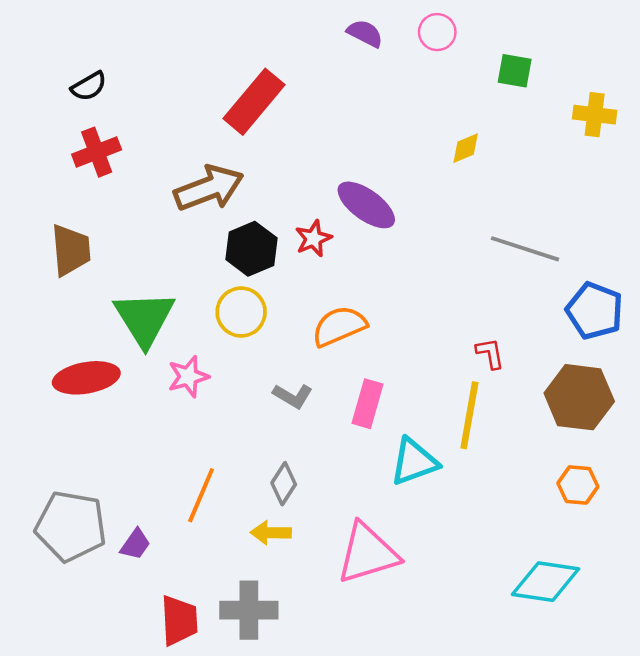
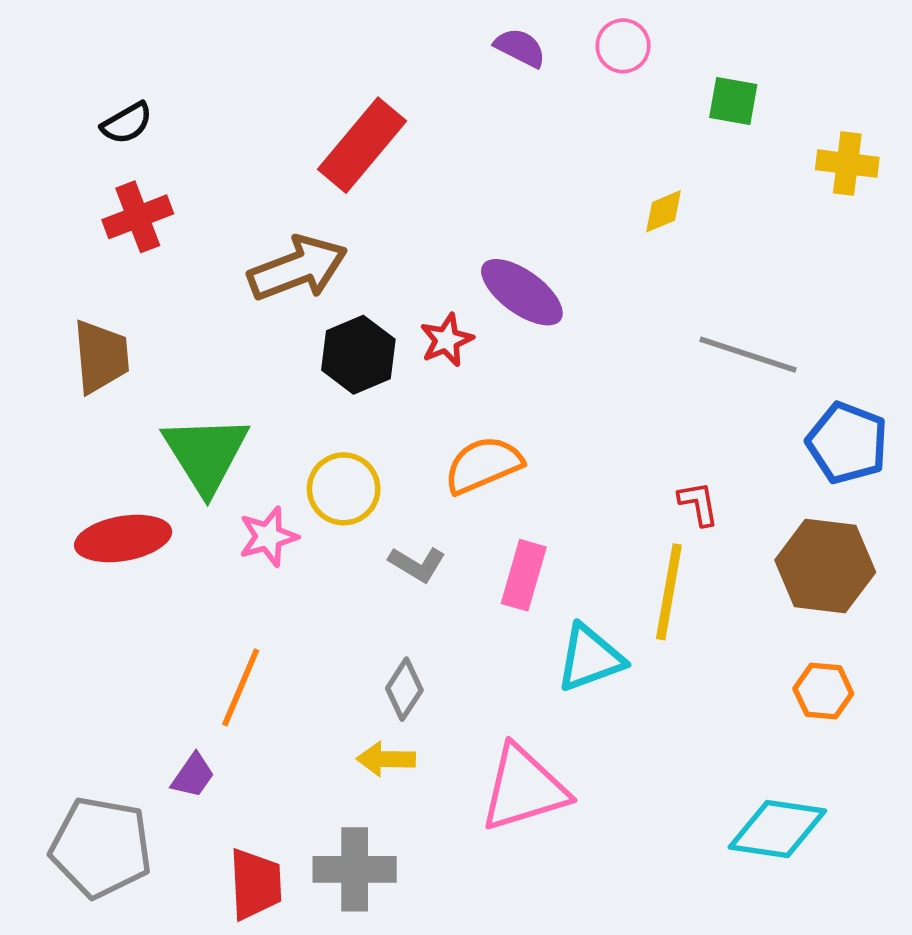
yellow circle: (241, 312) -> (344, 489), moved
orange line: (201, 495) -> (241, 687), moved
gray pentagon: (71, 526) -> (101, 847), moved

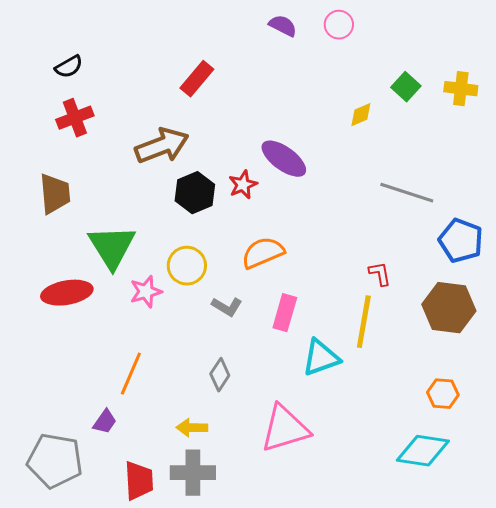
green square: (733, 101) -> (406, 87), moved, turned 32
red rectangle: (362, 145) -> (197, 79), size x0.7
orange hexagon: (823, 691) -> (443, 394), moved
yellow arrow: (386, 759) -> (192, 428), moved

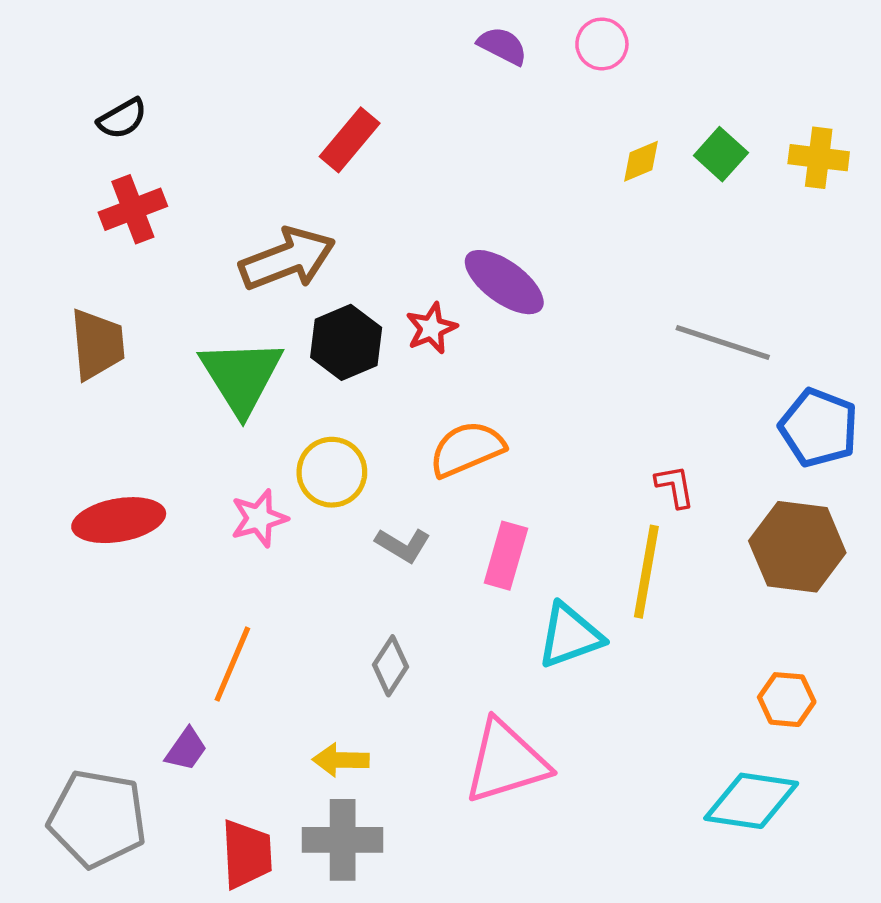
yellow diamond: (361, 115) -> (641, 161), moved
green triangle: (112, 247) -> (241, 376), moved

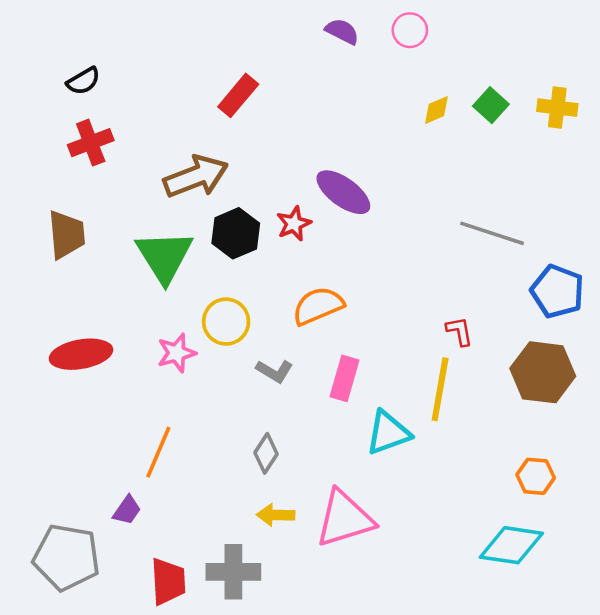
yellow arrow: (341, 760) -> (276, 515), moved

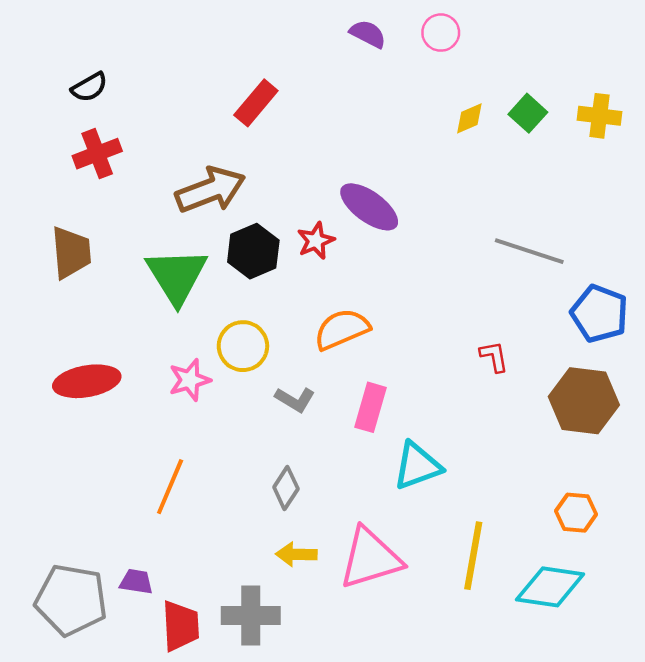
yellow line: (440, 389) -> (473, 556), moved
purple trapezoid: (127, 510) -> (136, 582), moved, turned -116

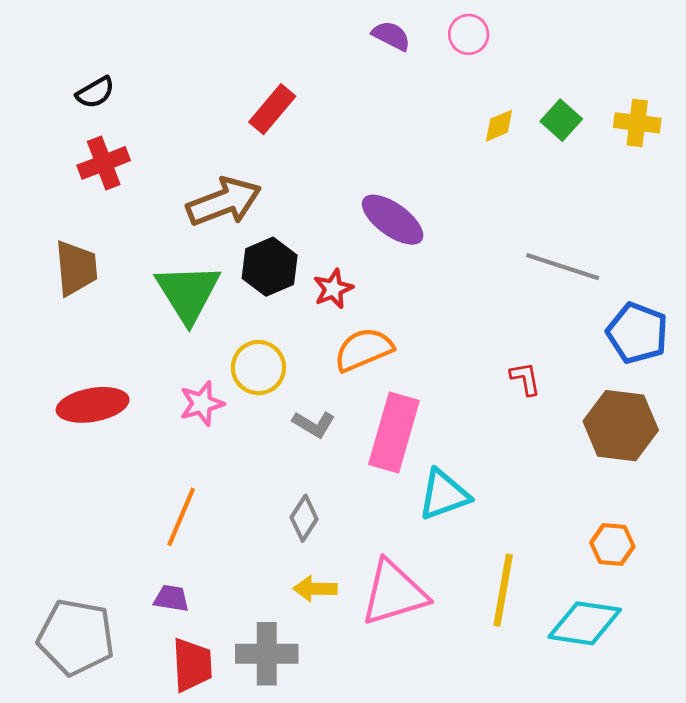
red star: (316, 241) -> (333, 289), moved
pink rectangle: (370, 407) -> (394, 433), size x1.5
purple trapezoid: (136, 582) -> (171, 598), moved

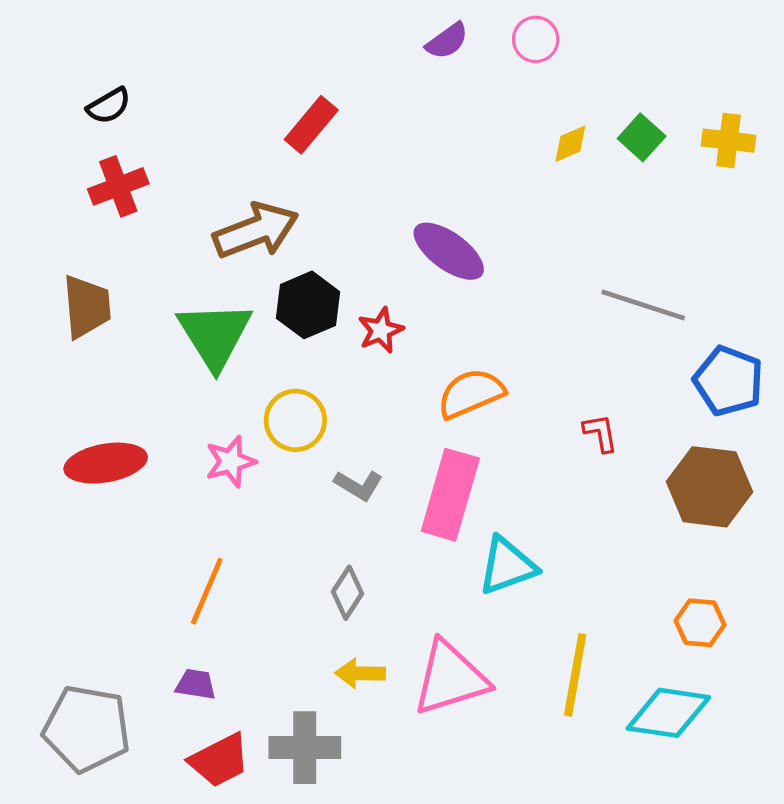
purple semicircle: (391, 36) -> (447, 41), turned 117
orange semicircle: (364, 350) -> (471, 393), moved
red trapezoid: (192, 665) -> (219, 760), turned 66

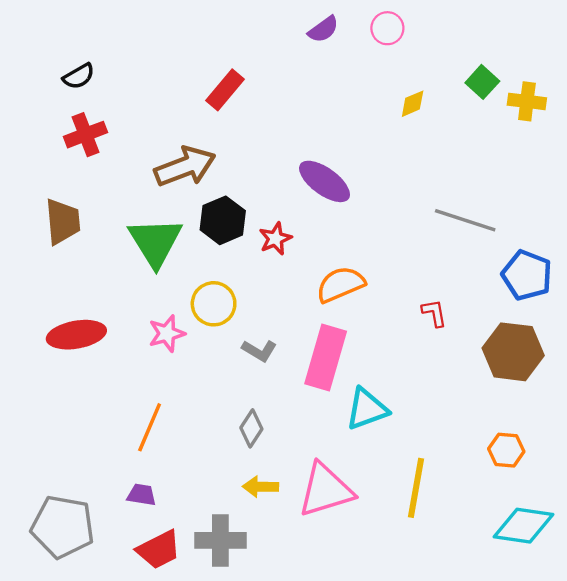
green square: (642, 137) -> (482, 82), moved
cyan diamond: (668, 713) -> (523, 526), moved

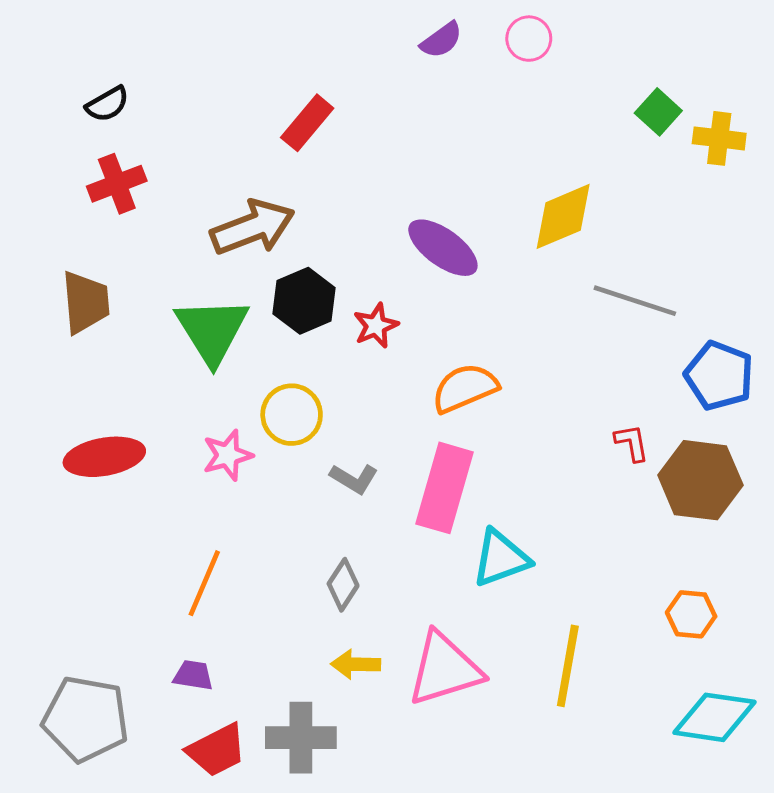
yellow diamond: (413, 104) -> (563, 216), moved, size x1.8
red L-shape: (434, 313) -> (632, 443), moved

